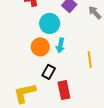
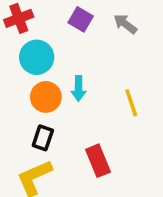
cyan circle: (50, 23) -> (37, 57), moved
black rectangle: (49, 72) -> (43, 138), moved

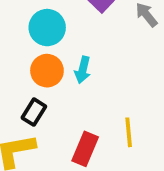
yellow line: (131, 103) -> (129, 132), moved
red rectangle: (98, 161) -> (85, 149), turned 32

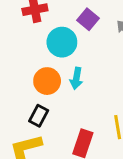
cyan circle: (47, 28) -> (62, 42), moved

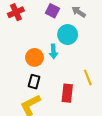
cyan circle: (62, 42) -> (68, 35), moved

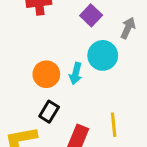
gray arrow: (79, 12) -> (128, 28), turned 64
black rectangle: (34, 82) -> (49, 112), moved

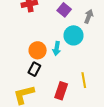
black rectangle: (49, 112) -> (34, 69), moved

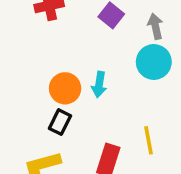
gray arrow: (89, 16) -> (155, 26), turned -32
cyan circle: (74, 35) -> (154, 62), moved

